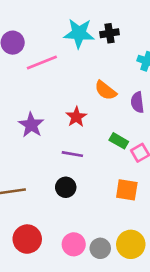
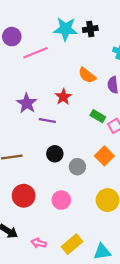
purple line: (72, 154) -> (47, 120), moved
orange square: (127, 190) -> (104, 156), turned 36
gray circle: (100, 248) -> (77, 167), moved

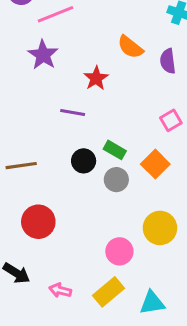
purple star: (27, 103) -> (43, 55), moved
green rectangle: (98, 116) -> (115, 150), moved
pink circle: (61, 200) -> (119, 251), moved

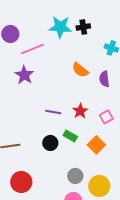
red star: (96, 78) -> (80, 111), moved
purple line: (73, 113) -> (53, 112), moved
gray circle: (116, 180) -> (75, 176), moved

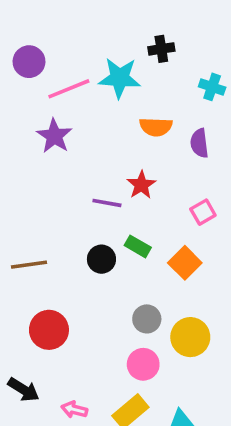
cyan star: (60, 27) -> (120, 78), moved
orange semicircle: (80, 70) -> (156, 127), turned -36
red star: (80, 111) -> (141, 185), moved

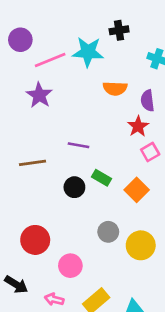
red star: (141, 185) -> (138, 126), moved
brown line: (29, 265) -> (33, 163), moved
pink circle: (143, 364) -> (70, 266), moved

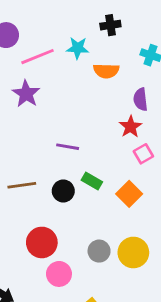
cyan star: (88, 52) -> (78, 48), size x0.7
orange semicircle: (115, 88) -> (106, 71), moved
brown line: (33, 163) -> (22, 185), moved
gray circle: (108, 232) -> (99, 251), moved
red circle: (35, 240) -> (42, 242), moved

